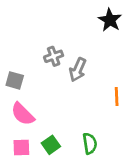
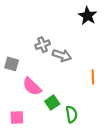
gray arrow: (78, 70) -> (62, 55), turned -96
pink semicircle: (23, 114) -> (32, 86), moved
green square: (51, 145) -> (52, 103), moved

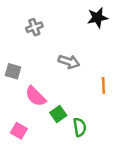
black star: (88, 16) -> (97, 18), turned 30
gray cross: (43, 45) -> (34, 27), moved
pink square: (17, 118) -> (19, 131), turned 32

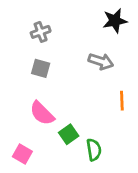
gray arrow: (69, 62) -> (101, 61), moved
gray square: (13, 71) -> (41, 68), moved

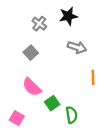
black star: (115, 21) -> (68, 16), moved
gray cross: (41, 32) -> (39, 24), moved, turned -32
gray square: (41, 68) -> (31, 53), turned 32

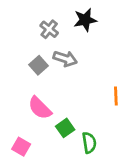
gray arrow: (77, 47) -> (65, 59), moved

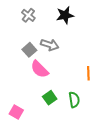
gray cross: (49, 29) -> (28, 15), moved
pink semicircle: (40, 108) -> (40, 69), moved
green semicircle: (89, 143) -> (74, 100), moved

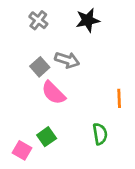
green square: (50, 98) -> (47, 137), moved

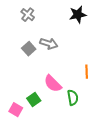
black star: (88, 20) -> (78, 15), moved
pink semicircle: (53, 93) -> (53, 84), moved

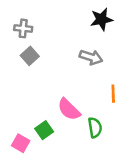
gray cross: (28, 15) -> (23, 28), moved, turned -32
gray arrow: (49, 44) -> (91, 57), moved
gray square: (29, 49) -> (30, 56), moved

